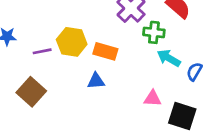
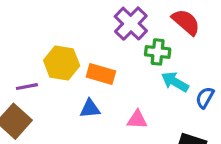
purple line: (42, 51) -> (27, 87), moved
pink triangle: (153, 98) -> (137, 120), moved

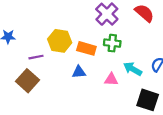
green cross: (158, 52) -> (112, 43), moved
cyan arrow: (175, 82) -> (133, 69), moved

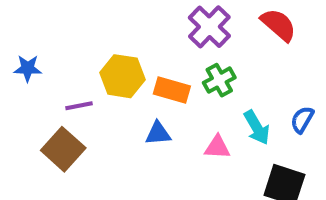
green cross: (112, 43) -> (219, 80), turned -35
cyan arrow: (133, 69) -> (257, 127), turned -150

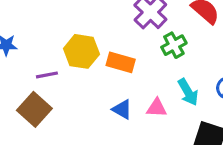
green cross: (219, 80) -> (174, 45), moved
blue triangle: (158, 133) -> (122, 109), moved, turned 35

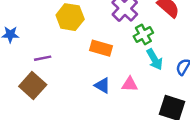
yellow hexagon: (81, 51) -> (70, 17), moved
cyan arrow: (188, 92) -> (155, 59), moved

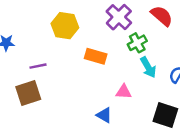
brown square: (33, 85) -> (28, 93), turned 30
blue triangle: (102, 85) -> (104, 115), moved

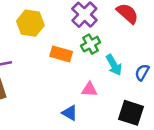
green cross: (137, 43) -> (91, 44), moved

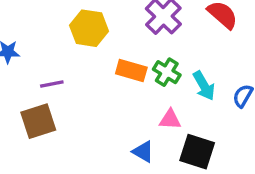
green cross: (91, 44) -> (167, 72), moved, turned -30
black square: (131, 113) -> (197, 152), moved

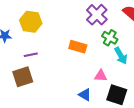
yellow hexagon: (89, 28) -> (31, 22), moved
green cross: (167, 72) -> (110, 38), moved

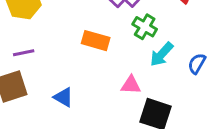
cyan arrow: (121, 56) -> (162, 54), turned 72
blue triangle: (85, 95) -> (63, 97), moved

